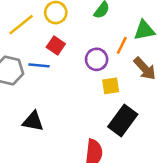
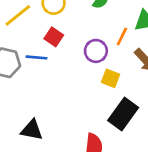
yellow square: (111, 86) -> (111, 78), turned 30
black triangle: (33, 121) -> (32, 130), moved

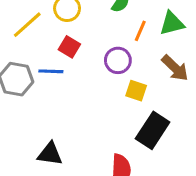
orange line: (122, 36) -> (140, 31), moved

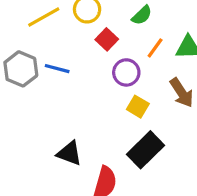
red square: (69, 47) -> (107, 39), moved
black triangle: (50, 154) -> (69, 153), moved

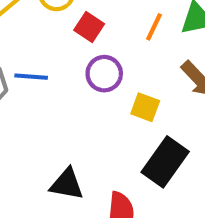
purple circle: (126, 72) -> (104, 74), moved

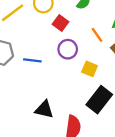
orange line: (154, 27) -> (97, 35), moved, turned -63
blue line: (31, 77) -> (32, 60), moved

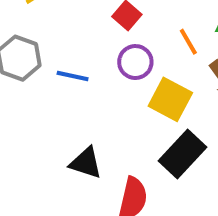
yellow square: (90, 69) -> (170, 99), size x1.5

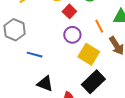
blue line: (73, 76) -> (35, 55), moved

